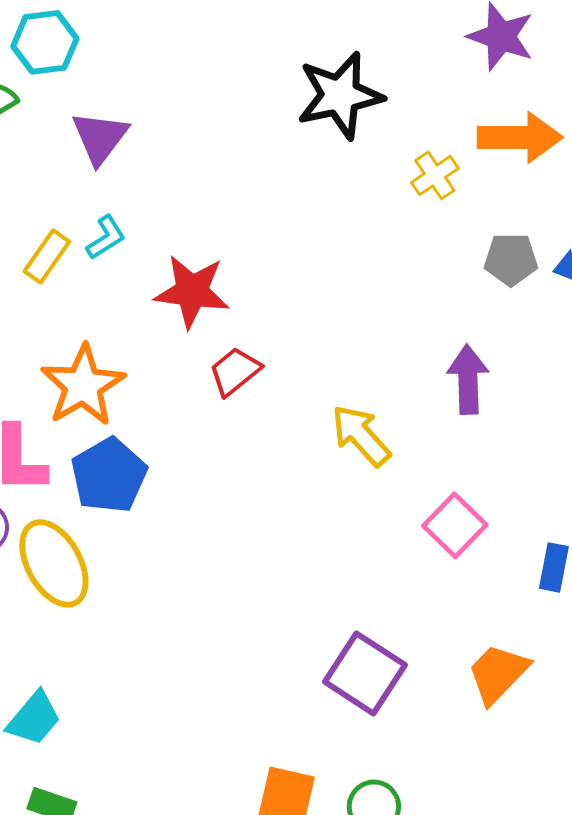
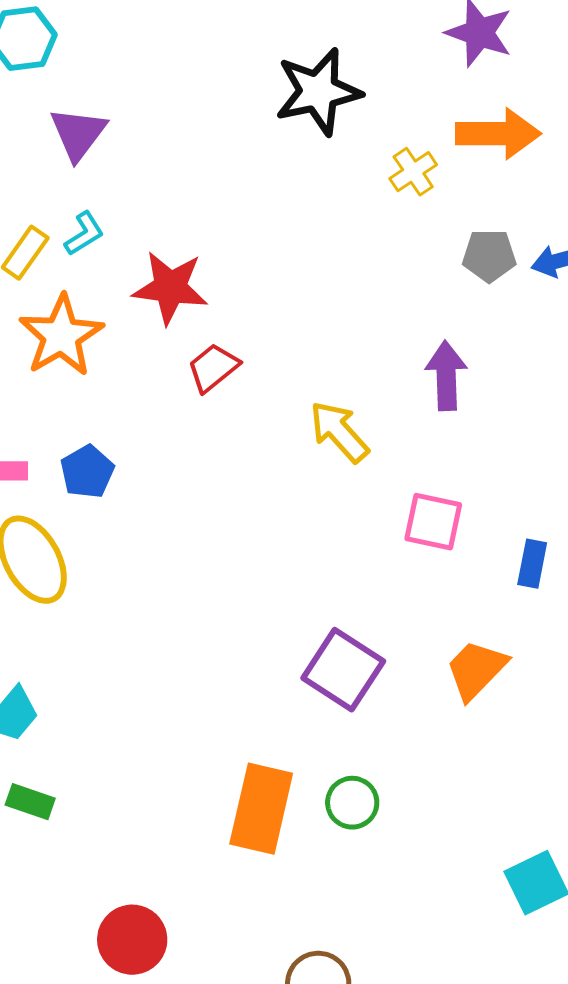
orange star: (83, 385) -> (61, 336), moved
blue pentagon: (109, 475) -> (87, 472), size x0.7
pink square: (455, 525) -> (433, 522), turned -32

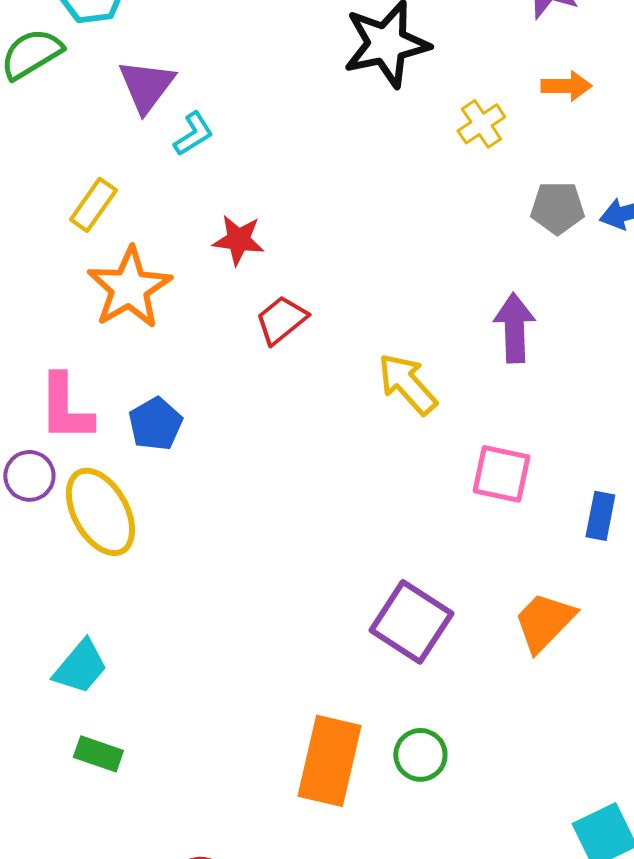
orange arrow: (498, 134) -> (566, 86), size x0.6
cyan L-shape: (84, 234) -> (193, 134), moved
red star: (170, 288) -> (238, 240), size x0.7

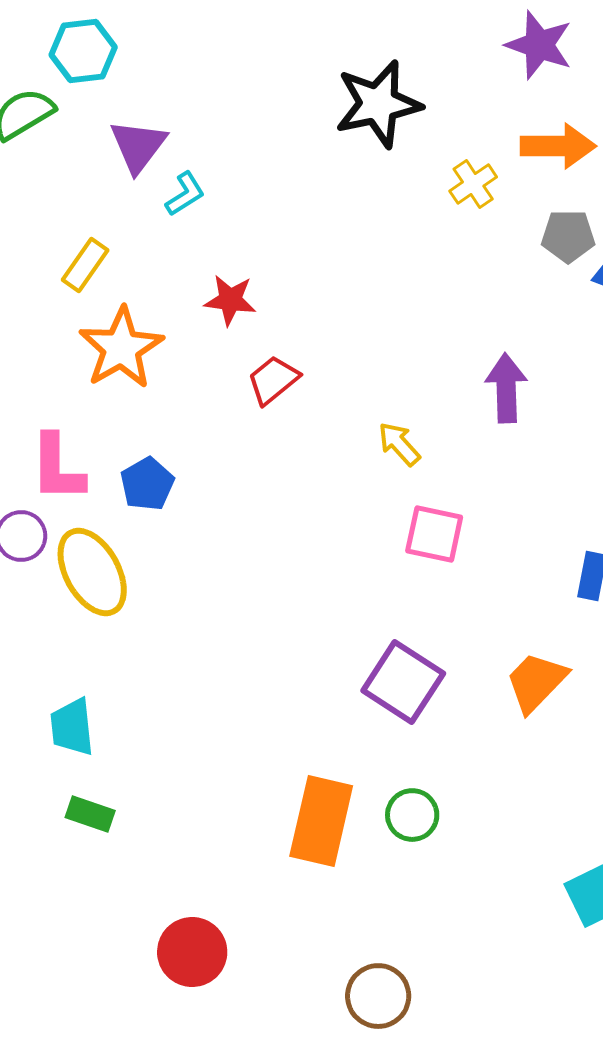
orange arrow: (566, 86) -> (558, 146), size x1.5
gray pentagon: (557, 208) -> (568, 236), moved
yellow arrow: (407, 384) -> (399, 444), size x0.7
pink square: (501, 474) -> (434, 534), moved
cyan trapezoid: (80, 667) -> (72, 727), turned 134

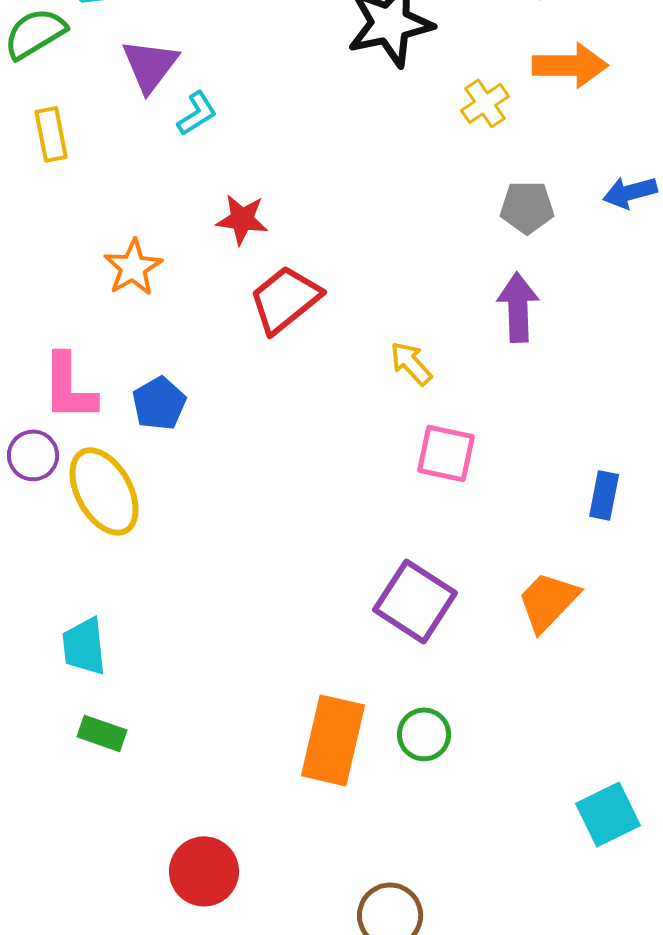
gray pentagon: (568, 236) -> (527, 207), moved
yellow rectangle: (85, 265) -> (51, 134), moved, turned -46
orange star: (121, 348) -> (133, 267), size x0.7
red trapezoid: (273, 380) -> (285, 299), size x1.4

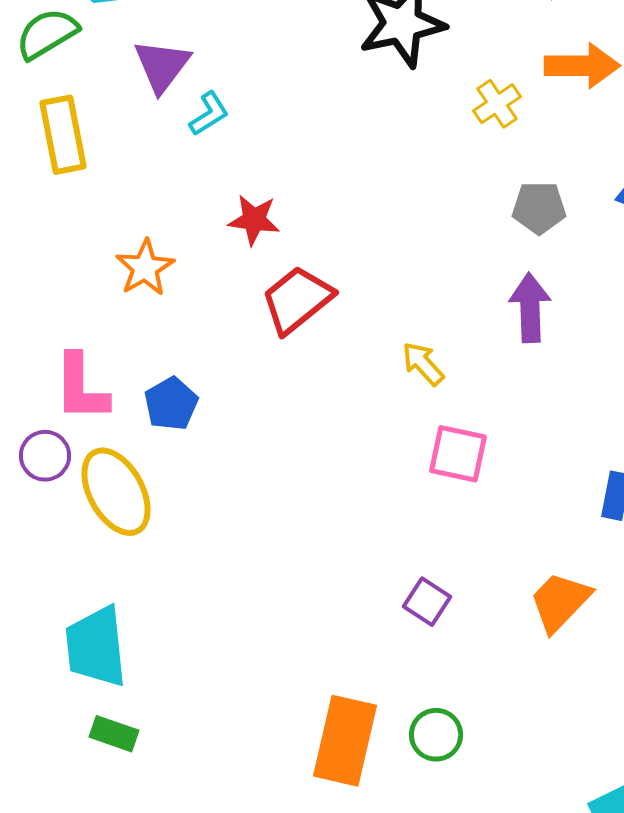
yellow rectangle: (51, 134) -> (63, 135), size x1.4
purple square: (415, 601) -> (427, 602), size x0.6
cyan trapezoid: (84, 646) -> (96, 647), size x1.4

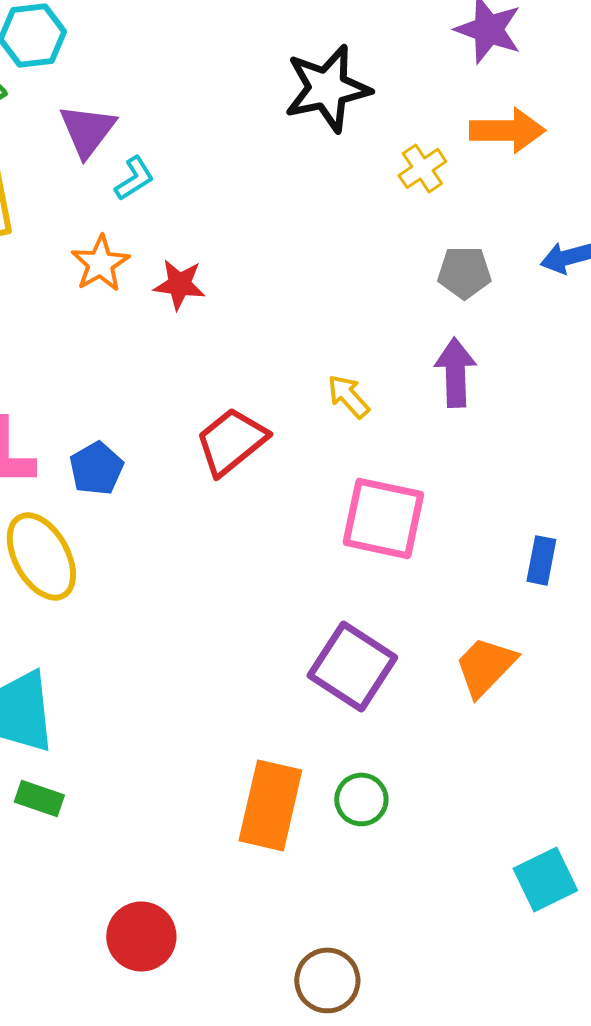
orange star: (145, 268) -> (100, 263), moved
red trapezoid: (297, 300) -> (231, 441), moved
yellow arrow: (423, 364) -> (348, 396), moved
pink square: (458, 454) -> (383, 518), size x1.4
purple square: (427, 602) -> (352, 666), size x1.8

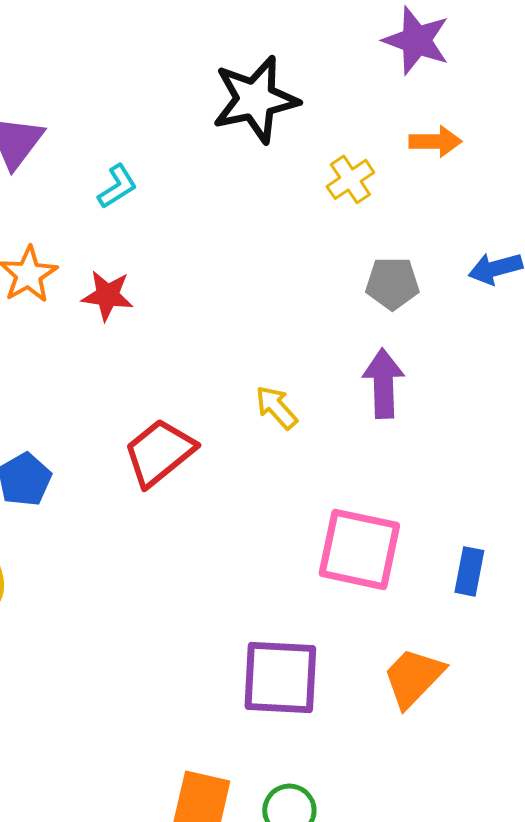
orange arrow: (507, 130) -> (435, 141), size x0.7
cyan L-shape: (134, 178) -> (117, 186), moved
pink square: (383, 518) -> (359, 549), moved
purple square: (352, 666) -> (280, 677), turned -30

